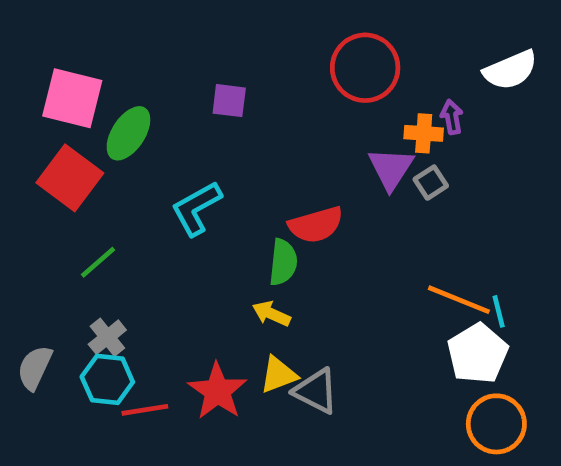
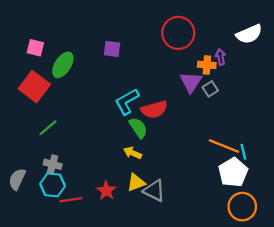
pink square: (72, 98) -> (35, 48), size x0.6
cyan L-shape: (196, 208) -> (127, 101), moved
green semicircle: (283, 262) -> (138, 128), turned -40
gray cross: (107, 337) -> (53, 164), turned -36
red star: (217, 391) -> (106, 191), size x0.7

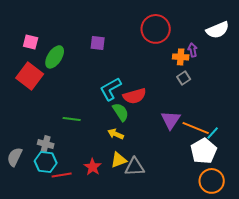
purple triangle: (191, 82) -> (171, 120), moved
green line: (48, 128) -> (72, 119), moved, turned 48
cyan line: (243, 152) -> (213, 133), turned 56
gray triangle: (154, 191) -> (135, 167), turned -30

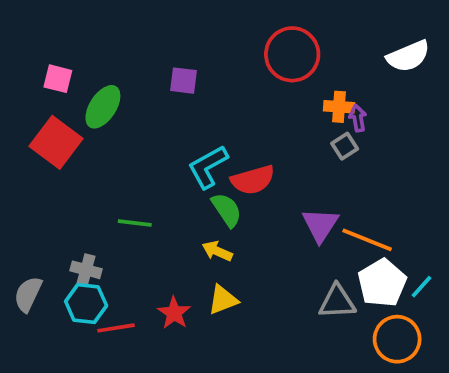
purple arrow: (193, 50) -> (358, 118), moved
cyan line: (213, 133) -> (421, 287), moved
gray triangle: (135, 167) -> (337, 302), moved

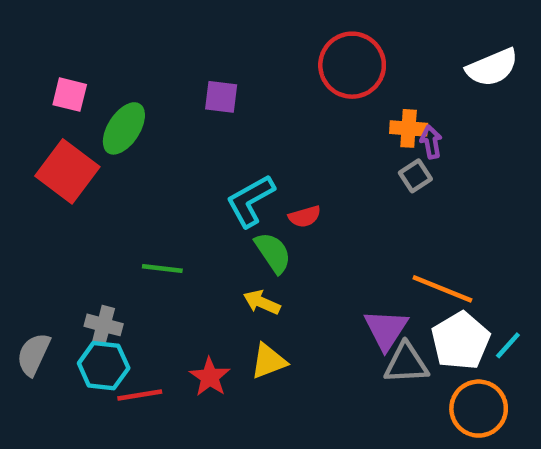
red semicircle: (253, 180) -> (305, 217), size x0.6
purple triangle: (320, 225) -> (386, 329), moved

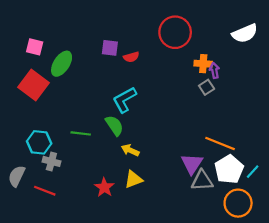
red semicircle: (305, 217) -> (131, 57), moved
green semicircle: (273, 253) -> (114, 126), moved
cyan hexagon: (104, 366) -> (39, 142), moved
red line: (140, 395) -> (45, 191), moved, turned 30

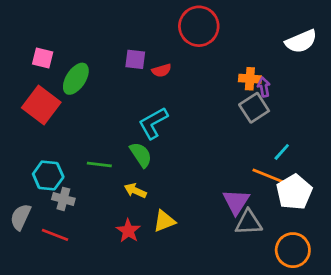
red circle: (175, 32) -> (199, 26), moved
gray square: (207, 87) -> (254, 108), size x1.5
yellow arrow: (130, 150) -> (135, 191), moved
white pentagon: (229, 169) -> (294, 192), moved
cyan line: (253, 172) -> (282, 152), moved

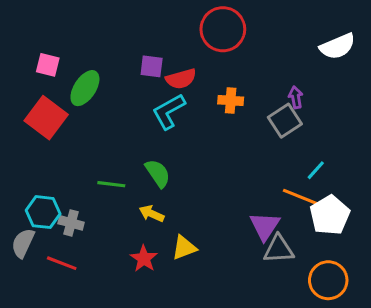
red semicircle: (162, 70) -> (181, 79), size x1.4
orange cross: (250, 79) -> (231, 100), moved
cyan L-shape: (153, 123) -> (169, 111), moved
cyan hexagon: (48, 175) -> (43, 212), moved

